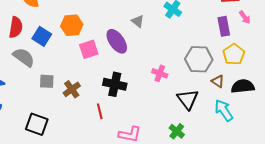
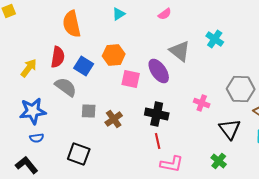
gray triangle: (138, 21) -> (180, 51), size x1.6
pink square: (89, 49) -> (131, 79), turned 30
red line: (100, 111) -> (158, 141), moved

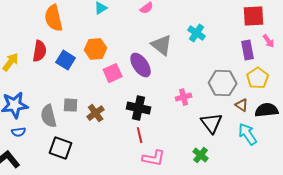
pink square: (131, 79) -> (113, 73), turned -36
gray semicircle: (66, 87) -> (49, 116), moved, turned -140
pink cross: (202, 103) -> (184, 97), turned -35

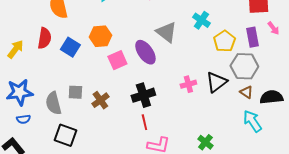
yellow pentagon: (258, 78) -> (224, 41), moved
gray hexagon: (223, 83) -> (244, 66), moved
black cross: (139, 108) -> (143, 95), turned -30
black triangle: (212, 123) -> (216, 82), moved, turned 30

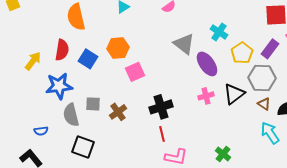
purple rectangle: (252, 37) -> (270, 49), turned 48
purple ellipse: (145, 52) -> (207, 64), moved
blue star: (19, 92) -> (59, 86), moved

